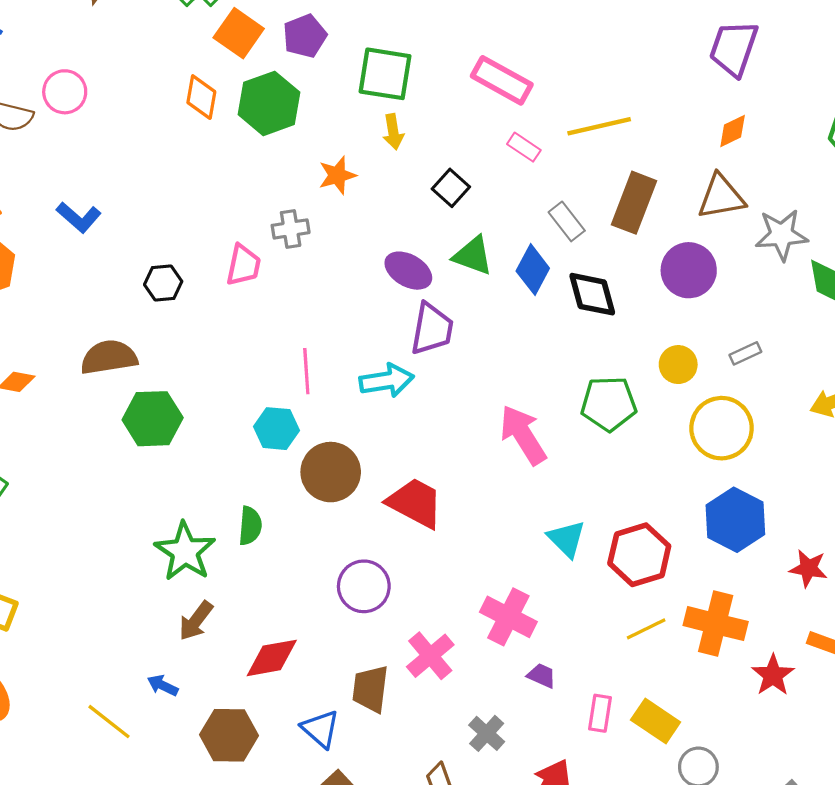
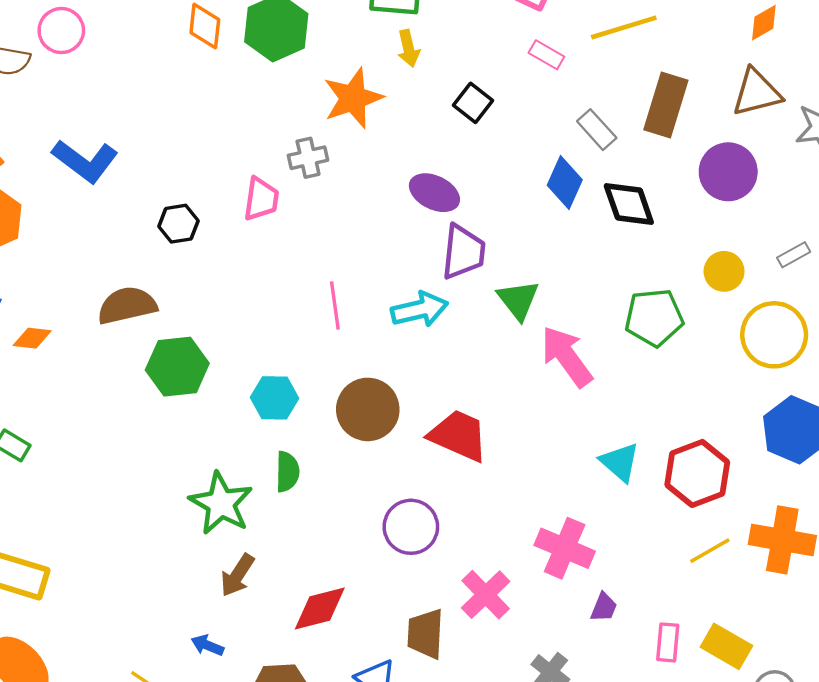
orange star: (337, 175) -> (353, 98), size x1.5
blue L-shape: (79, 217) -> (85, 161), size x1.4
green triangle: (473, 256) -> (518, 300), moved, turned 36
cyan hexagon: (276, 429) -> (275, 398), moved
purple trapezoid: (542, 676) -> (604, 607), turned 92

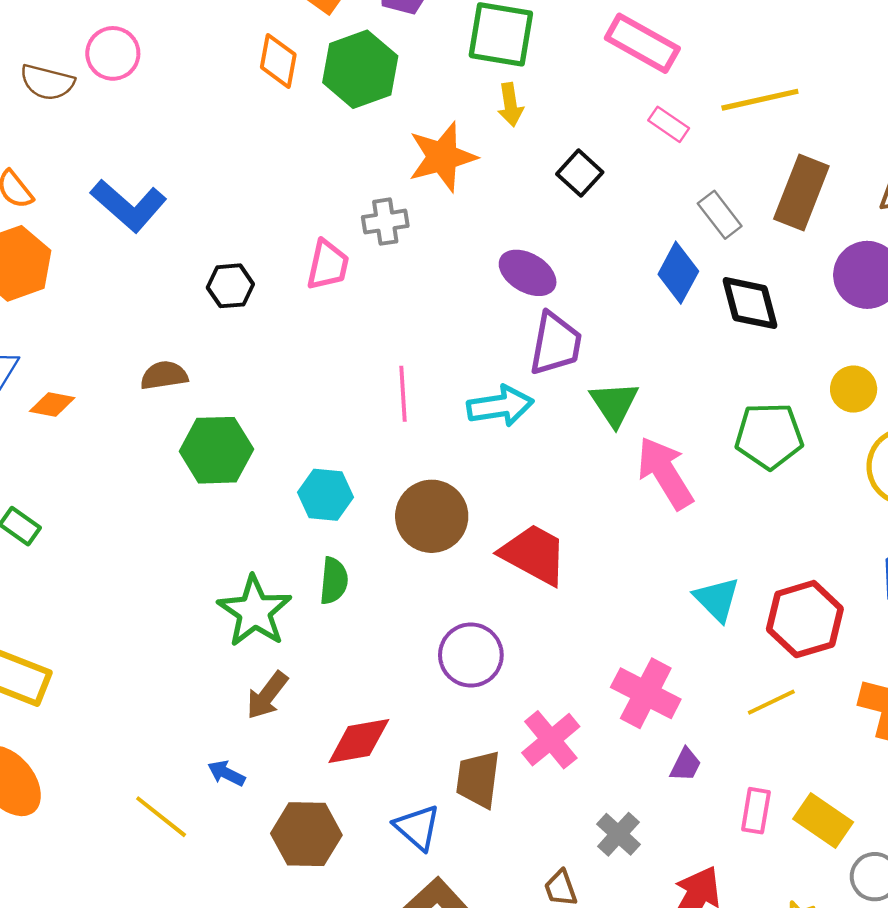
brown semicircle: (127, 305) -> (164, 375), size x0.7
yellow line: (710, 551) -> (771, 702), moved

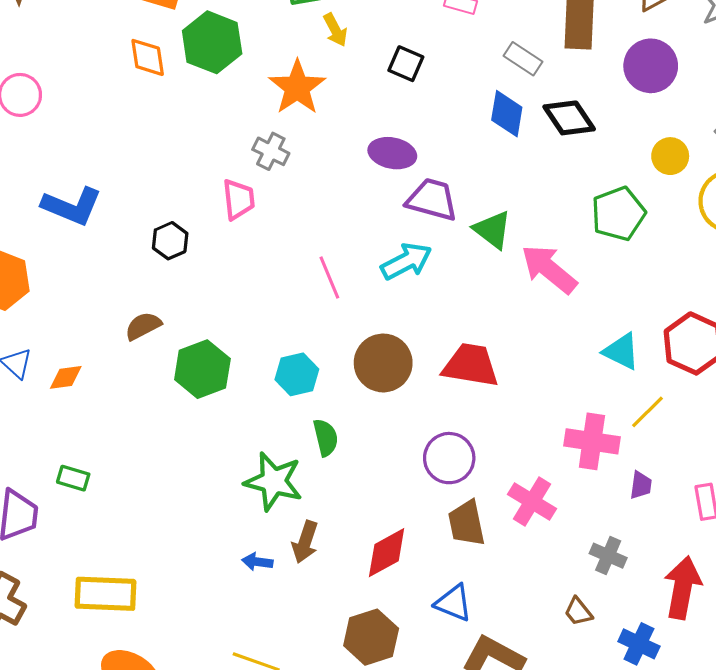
gray cross: (385, 222) -> (271, 151), turned -36
purple trapezoid: (556, 344) -> (432, 200), turned -66
yellow line: (771, 702) -> (648, 412), moved
blue arrow: (226, 773) -> (257, 562), moved
brown trapezoid: (478, 779) -> (467, 523), moved

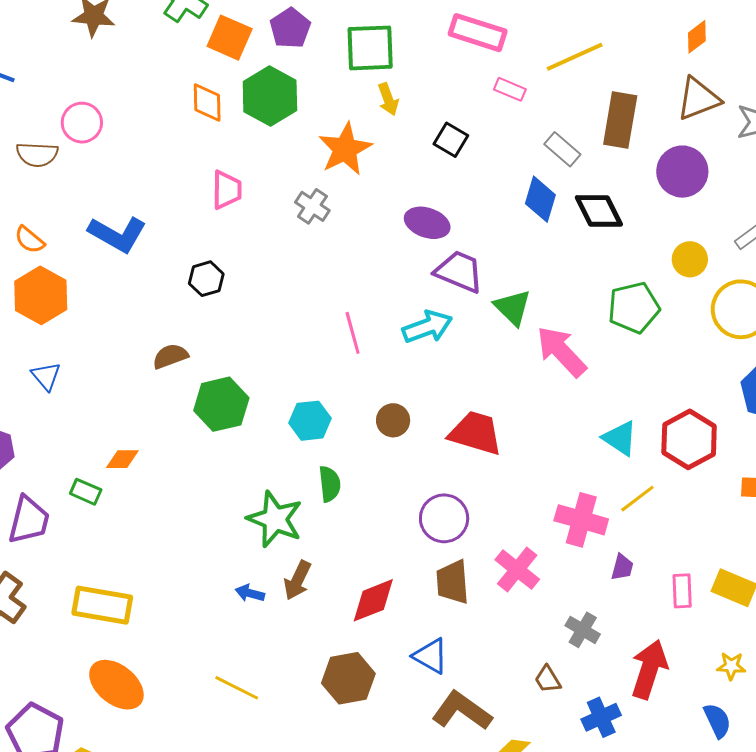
pink trapezoid: (239, 199) -> (227, 190), moved
brown circle: (383, 363) -> (393, 420), size x0.6
orange diamond: (66, 377) -> (122, 459), moved
blue cross: (639, 644) -> (601, 717), turned 33

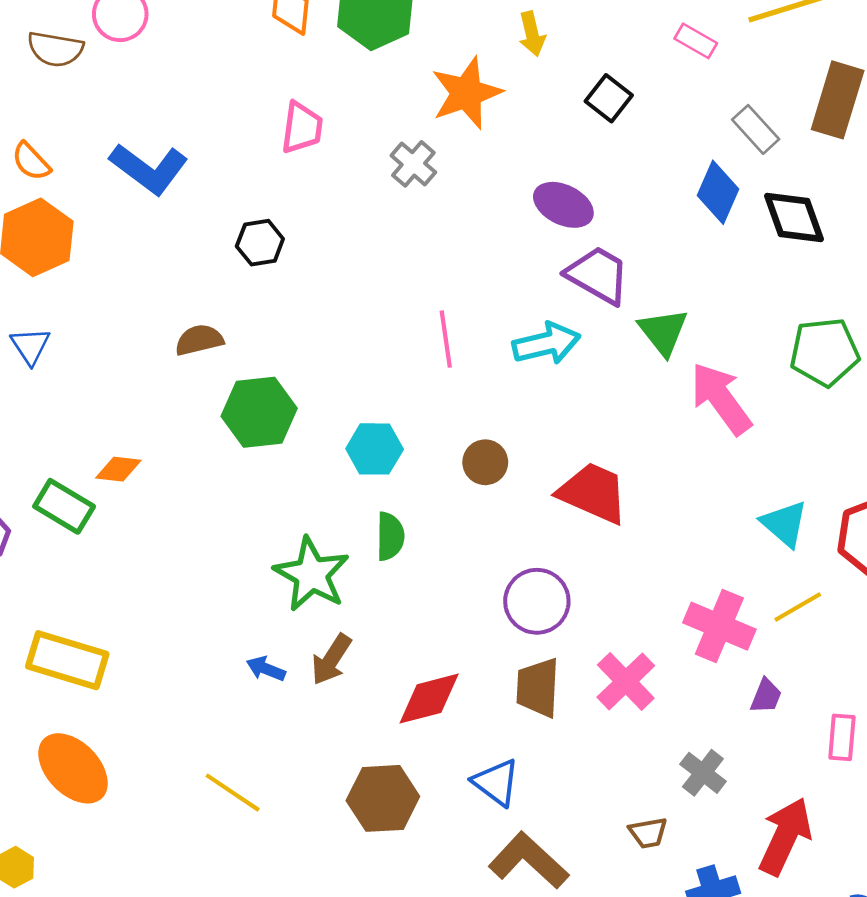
green rectangle: (86, 492) -> (64, 506), size x1.4
brown trapezoid: (548, 679) -> (648, 833), turned -76

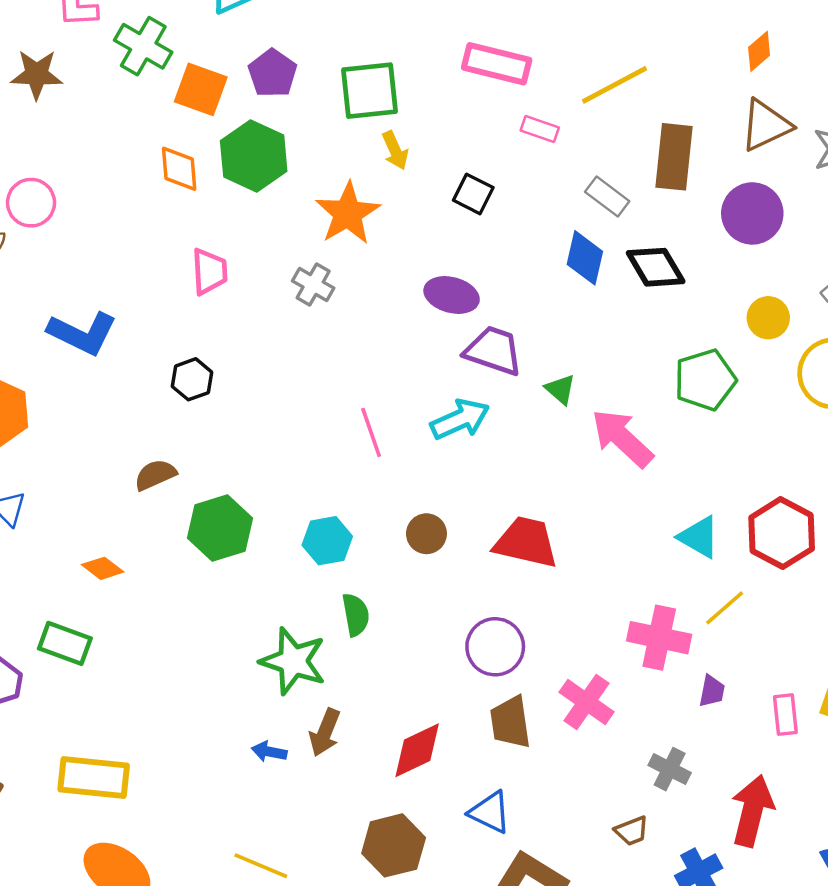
green triangle: (663, 332) -> (560, 389), size x0.7
orange diamond: (118, 469) -> (103, 568), moved, turned 42

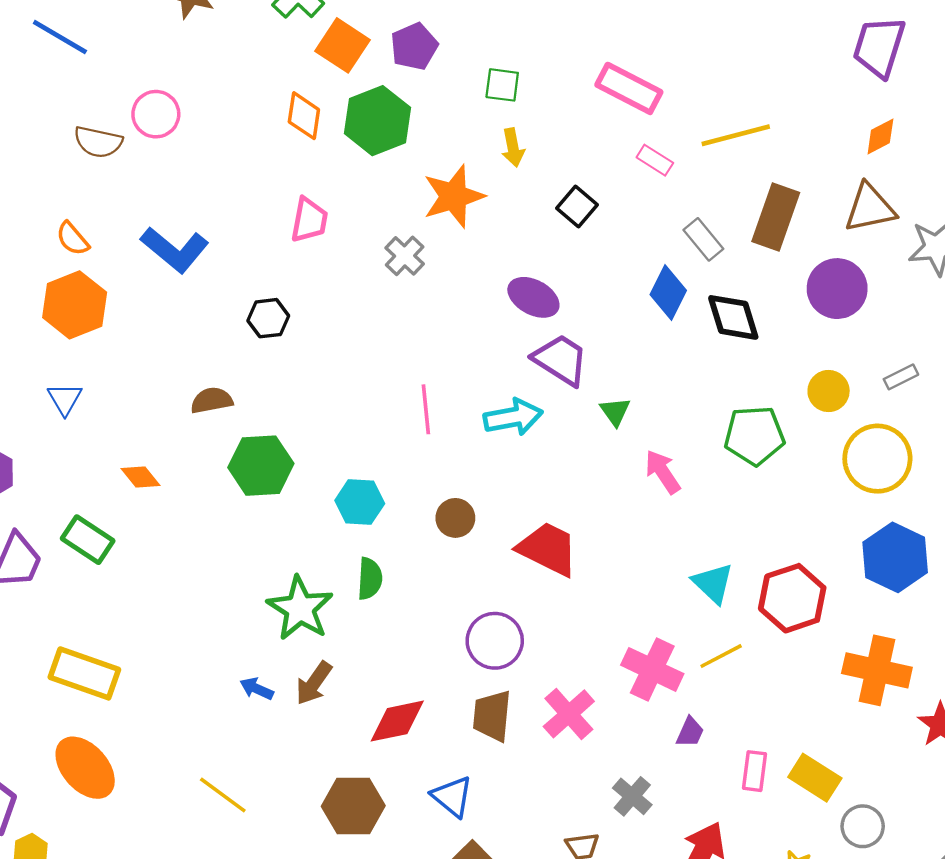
green square: (369, 91) -> (502, 85), size x0.6
pink arrow: (622, 438) -> (663, 472), size x0.7

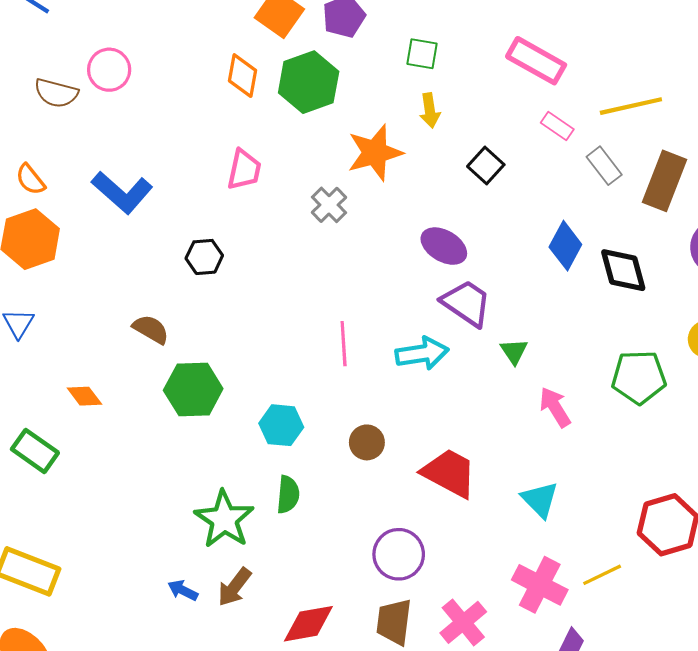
gray rectangle: (703, 239) -> (604, 166), moved
brown semicircle: (212, 400) -> (151, 329), turned 39
cyan triangle: (713, 583) -> (540, 500), moved

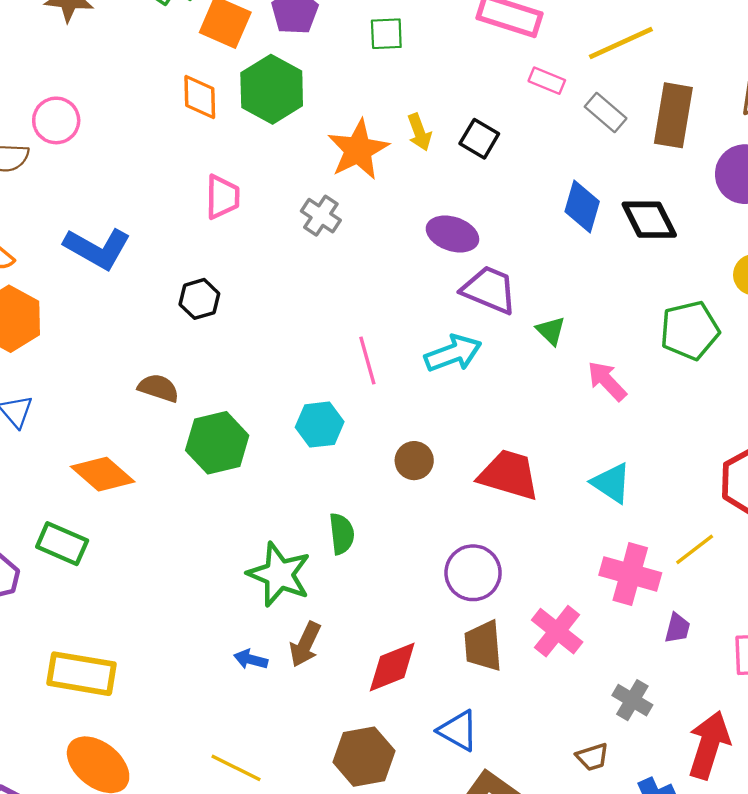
yellow arrow: (430, 110) -> (419, 132), moved
orange diamond: (84, 396) -> (103, 474), size x1.6
cyan hexagon: (281, 425) -> (320, 425), moved

